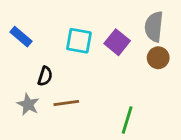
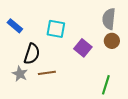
purple square: (117, 42) -> (83, 48), moved
black semicircle: (45, 76) -> (32, 54), size x1.5
green line: (127, 120) -> (106, 85), moved

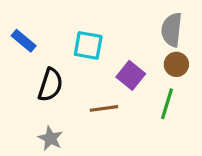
brown line: (47, 73) -> (104, 108), moved
gray star: (20, 74) -> (50, 138), moved
green line: (106, 85) -> (167, 104), moved

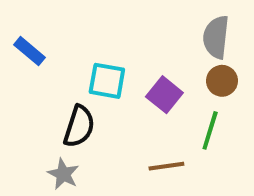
cyan square: (88, 45) -> (107, 81), moved
black semicircle: (50, 85) -> (79, 126), moved
brown line: (104, 108) -> (166, 166), moved

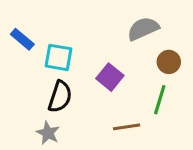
gray semicircle: (216, 37) -> (143, 29), moved, turned 60
cyan square: (107, 81) -> (59, 57), moved
purple square: (164, 95) -> (110, 77), moved

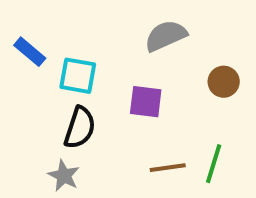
gray semicircle: (143, 29) -> (166, 36), moved
purple square: (110, 77) -> (146, 102), turned -32
green line: (160, 100) -> (214, 164), moved

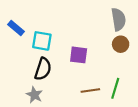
gray semicircle: (166, 36) -> (118, 19), moved, turned 105

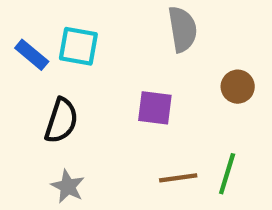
gray semicircle: (118, 19) -> (182, 29), moved
cyan square: (42, 41) -> (78, 46), moved
black semicircle: (43, 69) -> (61, 121), moved

